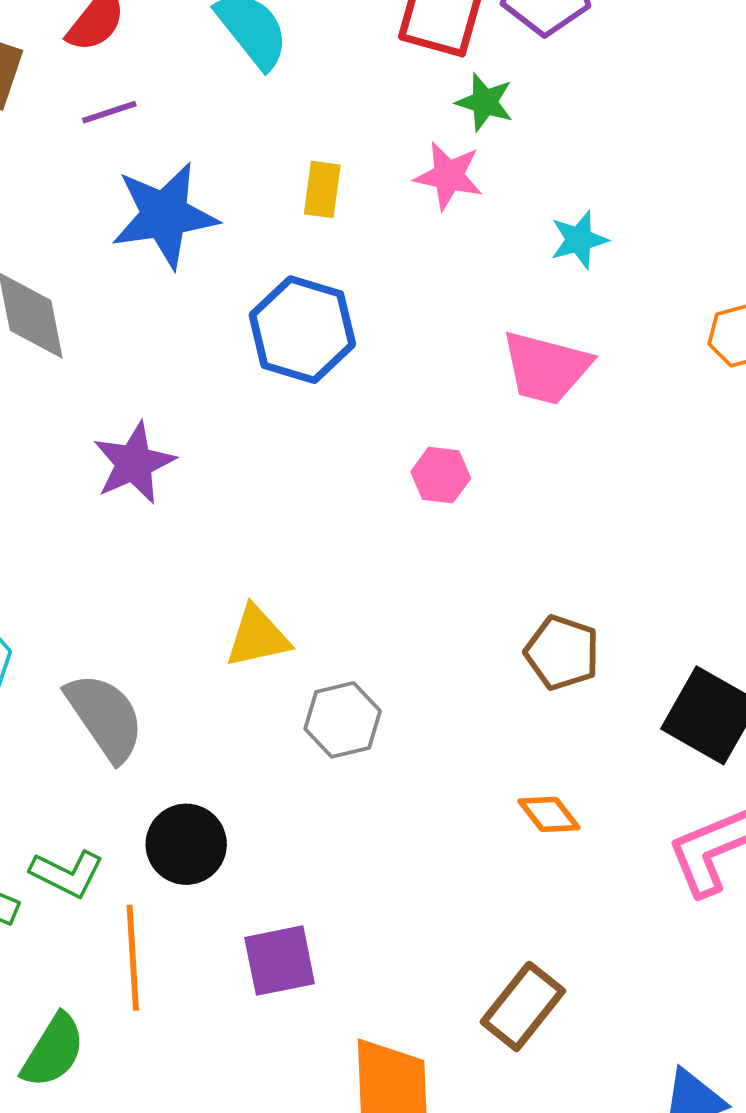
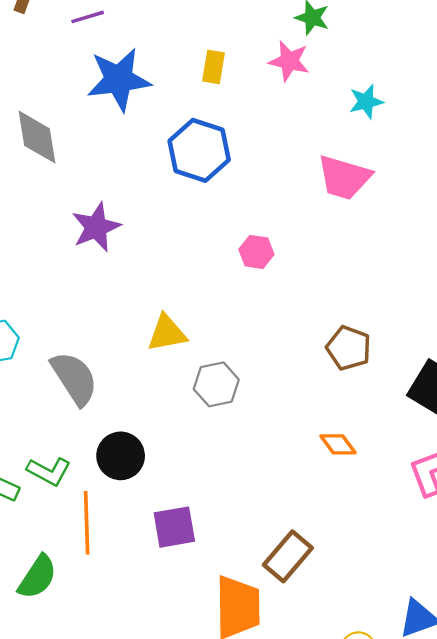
pink hexagon: (441, 475) -> (256, 252), moved
brown rectangle: (523, 1006) -> (288, 556), moved

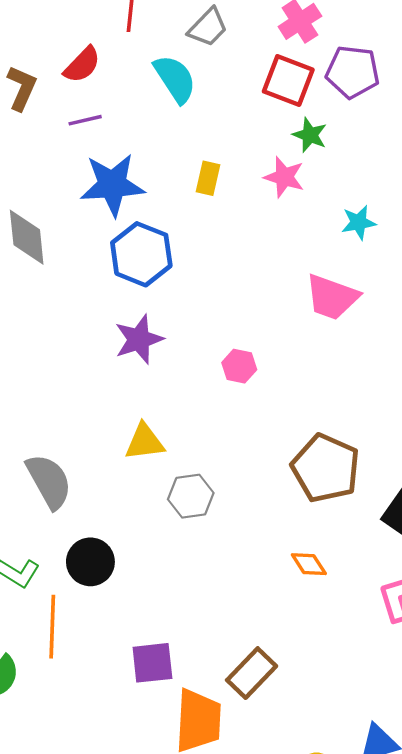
blue hexagon: (199, 150) -> (141, 254), moved
purple star: (96, 227) -> (139, 339), moved
brown pentagon: (349, 348) -> (326, 468), size x1.5
purple square: (174, 527) -> (152, 663), moved

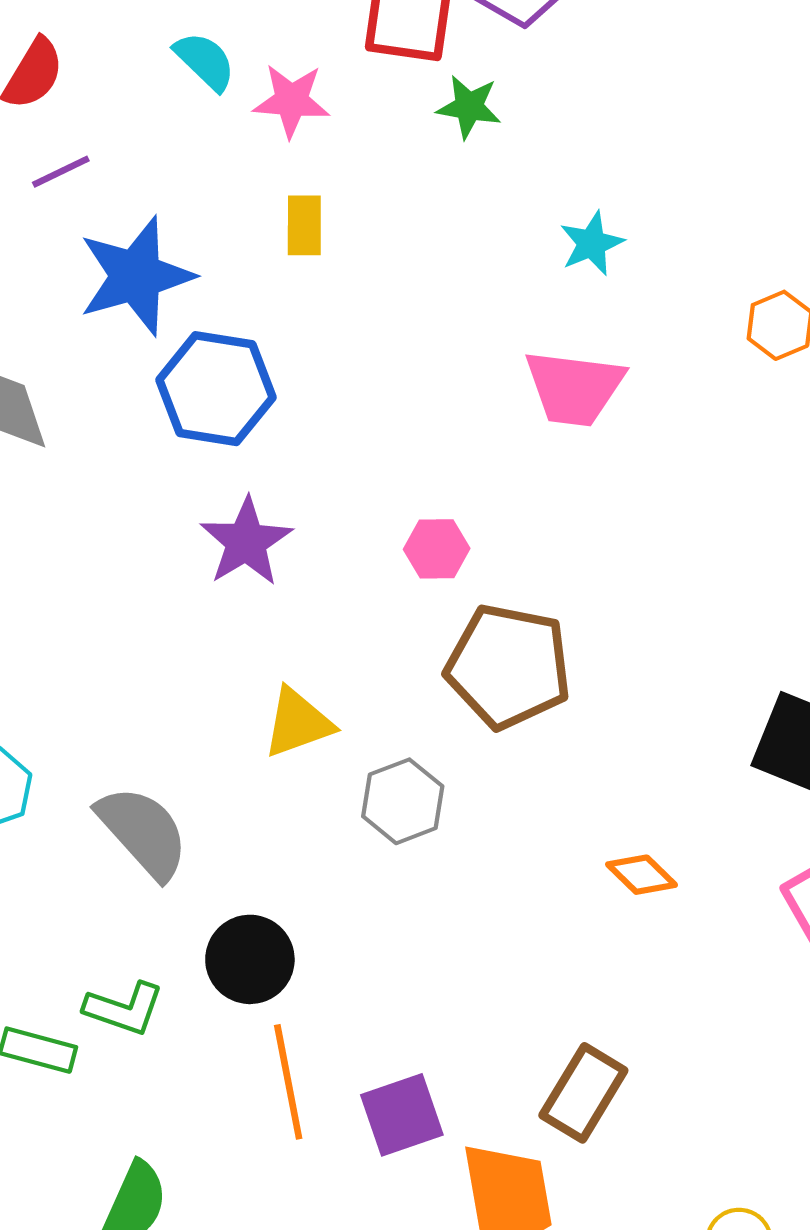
cyan semicircle: (175, 79) -> (205, 61), size x0.7
pink star: (284, 177) -> (291, 101), moved
brown pentagon: (326, 468) -> (508, 666), moved
orange line: (52, 627) -> (288, 1082), moved

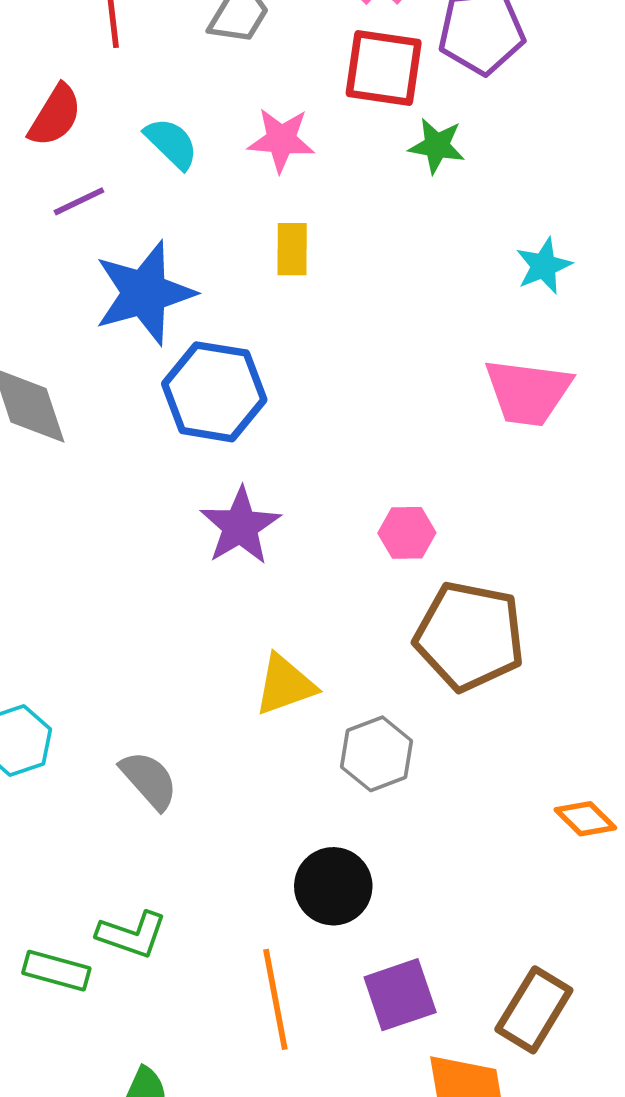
cyan semicircle: (205, 61) -> (171, 143), moved
gray semicircle: (143, 832) -> (149, 780), size x0.7
black circle: (250, 959) -> (333, 886), moved
purple square: (402, 1115) -> (400, 995), moved

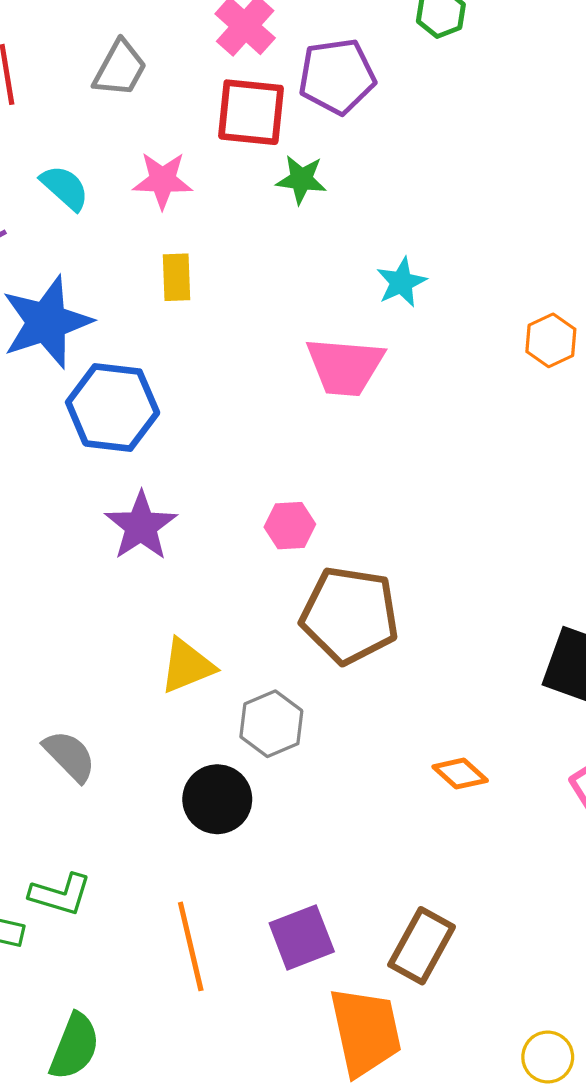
pink trapezoid: (528, 392) -> (345, 366), moved
black circle: (333, 886) -> (217, 799), moved

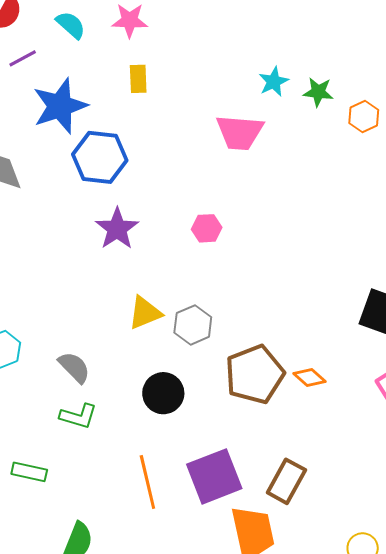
green star: (301, 179) -> (318, 92), moved
brown pentagon: (350, 615) -> (255, 374), moved, turned -30
gray hexagon: (271, 724) -> (193, 325), moved
green L-shape: (60, 894) -> (79, 416), moved
purple square: (302, 937) -> (214, 476), size x1.4

